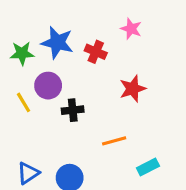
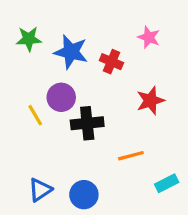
green star: (22, 53) -> (29, 39), moved
black cross: (73, 110) -> (87, 123), size x1.4

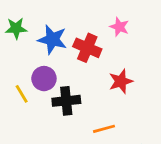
red cross: (111, 62) -> (87, 48), size x1.4

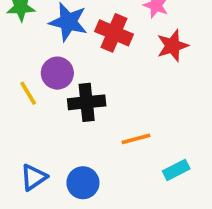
red star: (121, 81) -> (172, 46), moved

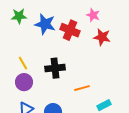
red star: (172, 46) -> (102, 37), turned 30
purple circle: (57, 73) -> (24, 82), moved

